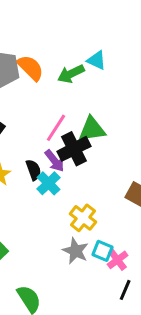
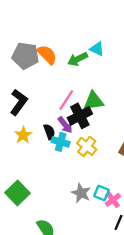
cyan cross: (48, 183) -> (61, 142), turned -30
yellow cross: (83, 218) -> (87, 146), moved

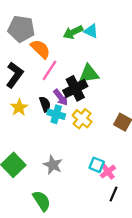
cyan triangle: (97, 49) -> (91, 31), moved
orange semicircle: (47, 55) -> (40, 49), moved
pink line: (66, 100) -> (49, 70), moved
gray star: (81, 193) -> (53, 165), moved

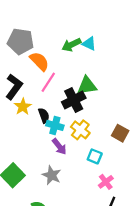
purple arrow: (61, 97) -> (59, 146), moved
yellow star: (19, 107) -> (23, 107), moved
cyan square: (97, 165) -> (95, 156), moved

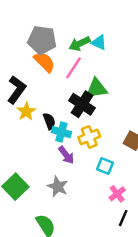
gray pentagon: (21, 41) -> (42, 40), moved
pink line: (48, 82) -> (74, 68), moved
black cross: (74, 100) -> (82, 104), turned -30
yellow cross: (80, 130) -> (89, 137), turned 30

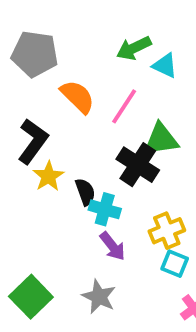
gray pentagon: (42, 40) -> (35, 54), moved
green arrow: (80, 44) -> (134, 48), moved
yellow cross: (89, 137) -> (167, 231), moved

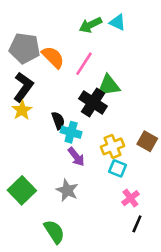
gray pentagon: (35, 54) -> (25, 48), moved
cyan triangle: (165, 66) -> (118, 22), moved
yellow star: (48, 176) -> (22, 110), moved

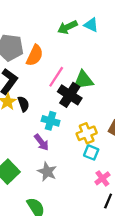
orange semicircle: (53, 57) -> (35, 55), turned 70
pink line: (84, 64) -> (56, 77), moved
black semicircle: (58, 121) -> (23, 104), moved
purple arrow: (76, 157) -> (41, 142), moved

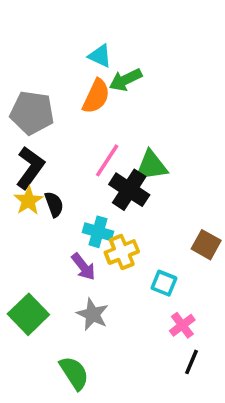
cyan triangle: (91, 25) -> (100, 56), moved
orange semicircle: (35, 55) -> (96, 96), moved
yellow cross: (87, 133) -> (122, 252), moved

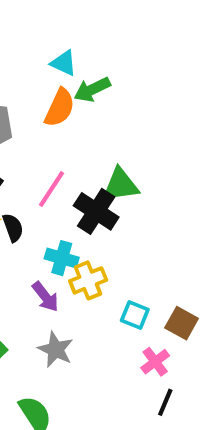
pink line: (107, 160) -> (51, 189), moved
brown square: (206, 245) -> (182, 323), moved

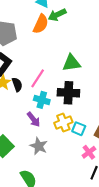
pink line: (51, 189) -> (38, 78), moved
black cross: (96, 211) -> (68, 93), moved, turned -30
yellow cross: (88, 280) -> (63, 122), moved

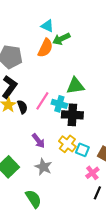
cyan cross: (42, 100) -> (59, 104), moved
yellow cross: (63, 122) -> (67, 144), turned -30

